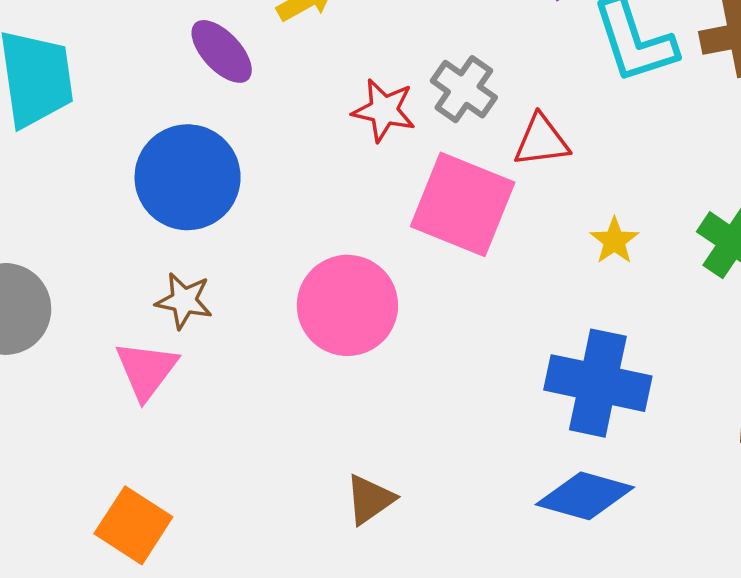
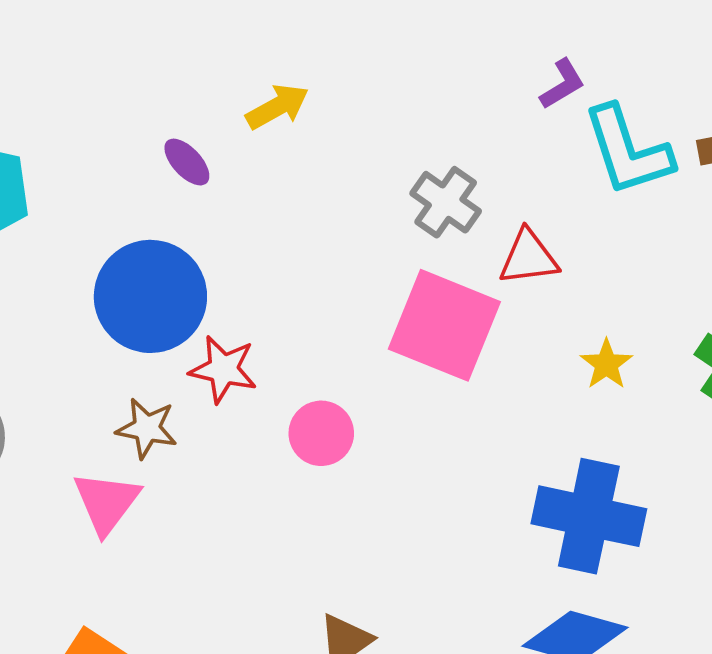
purple ellipse: (222, 51) -> (187, 162), size x0.7
red star: (384, 110) -> (223, 369), moved
pink circle: (347, 305) -> (321, 433), size x0.6

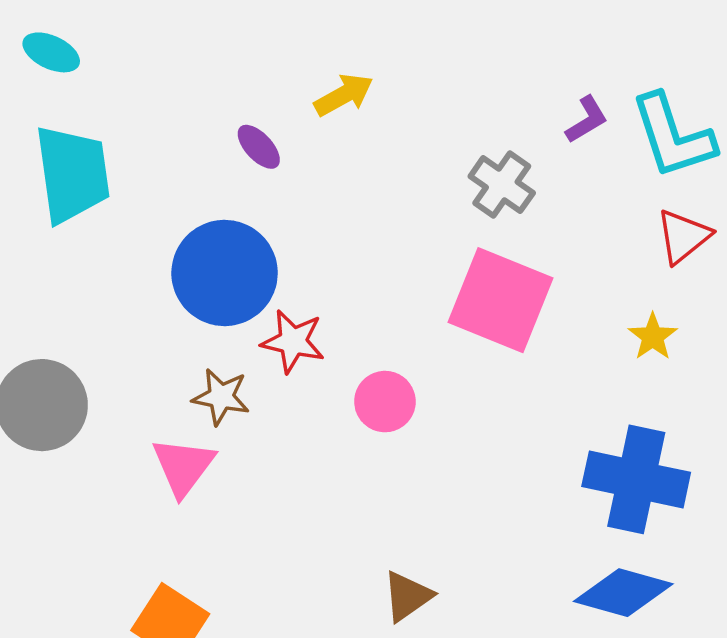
purple L-shape: (562, 84) -> (587, 120), moved
red triangle: (529, 257) -> (683, 236), moved, turned -32

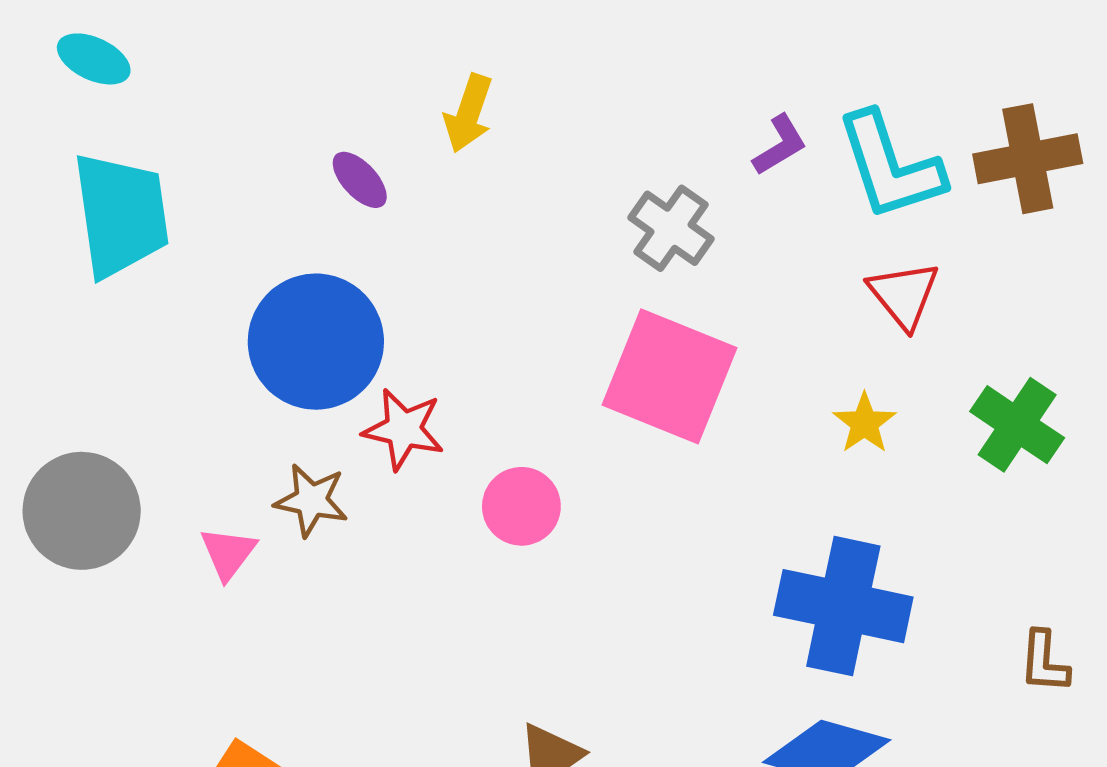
yellow arrow: (344, 95) -> (469, 113), turned 138
red triangle: (683, 236) -> (904, 295), turned -30
pink triangle: (183, 466) -> (228, 553), moved, size x0.7

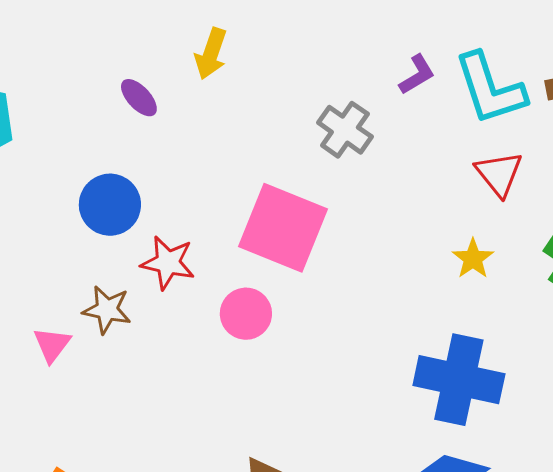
blue circle: (316, 342) -> (110, 205), size x0.7
pink square: (670, 376) -> (283, 228), moved

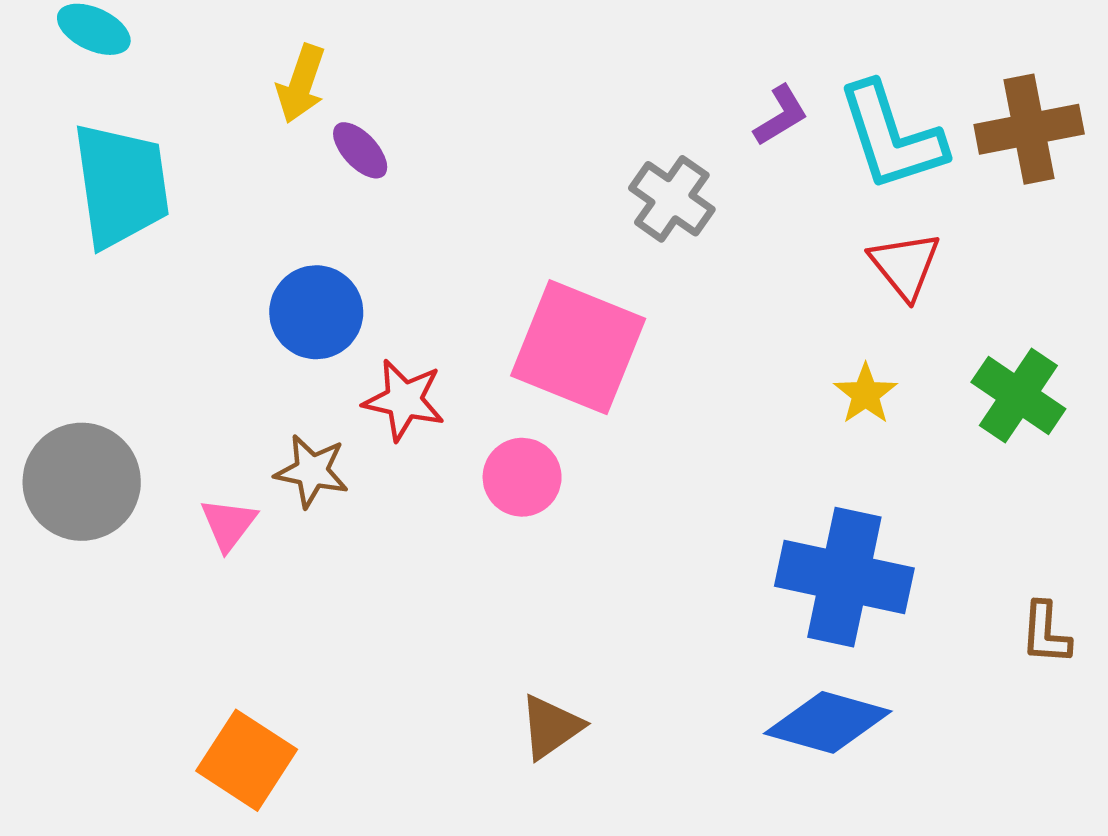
yellow arrow: (211, 54) -> (301, 84), moved

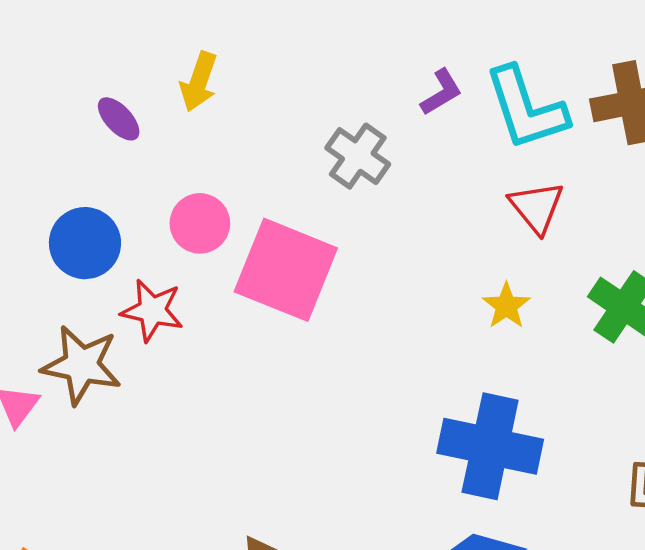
yellow arrow: (301, 84) -> (199, 82), moved
brown star: (312, 471) -> (81, 365), size x1.4
pink circle: (522, 477) -> (200, 223), moved

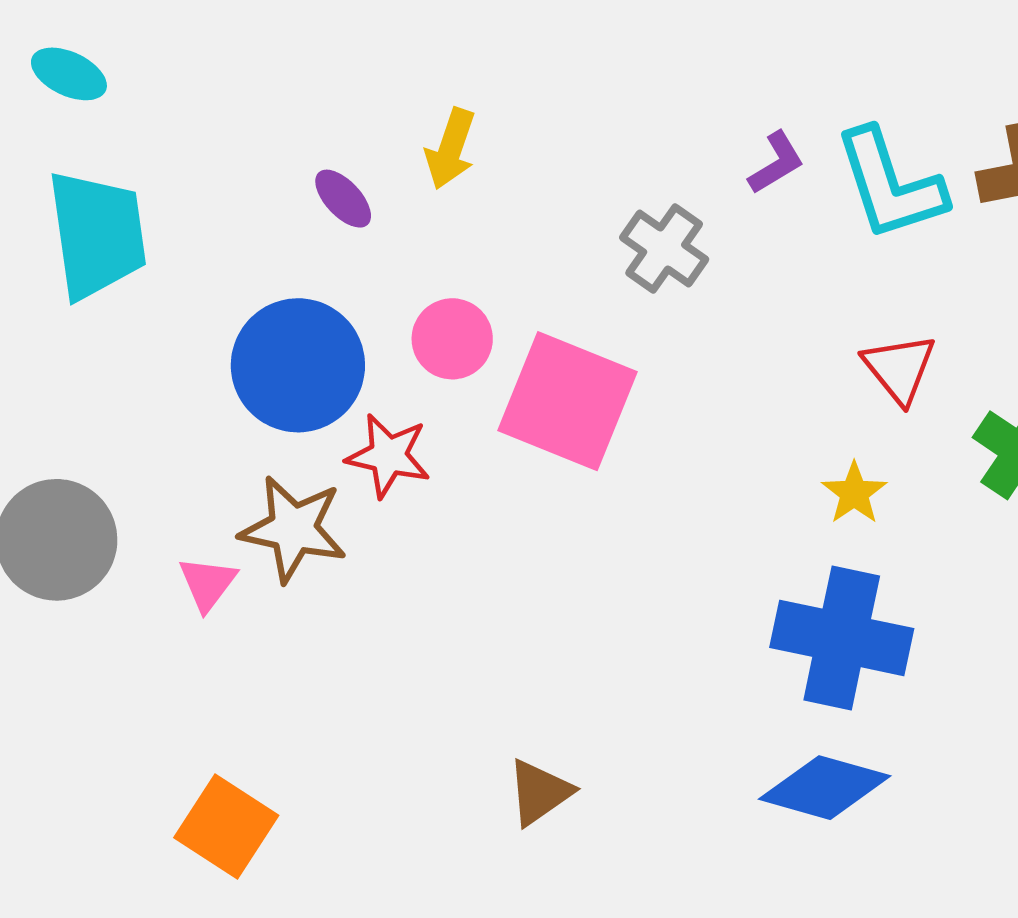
red triangle: (537, 207) -> (899, 368), moved
blue circle: (85, 243) -> (298, 365), size x1.4
yellow star: (506, 306) -> (854, 493), moved

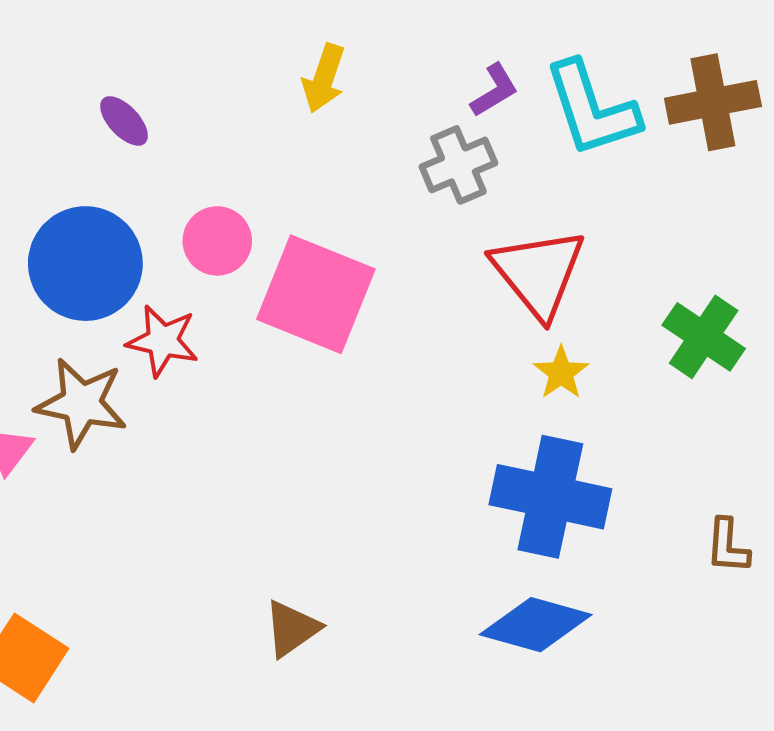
yellow arrow: (451, 149) -> (324, 78), moved
gray cross: (664, 248) -> (458, 165), moved, turned 32
red triangle: (899, 368) -> (538, 273), moved, size x1.5

